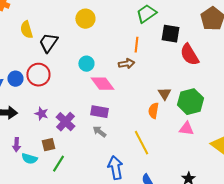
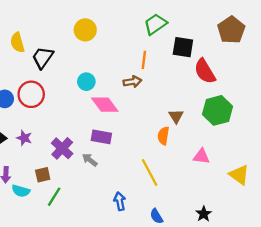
green hexagon: (190, 102) -> (217, 110), moved
purple star: (41, 114) -> (24, 138), moved
gray arrow: (99, 132) -> (90, 160), moved
blue arrow: (115, 168) -> (120, 201), size x0.7

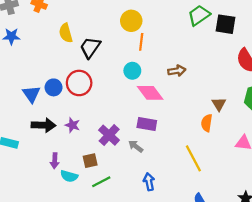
black square: (183, 47) -> (226, 24), moved
orange line: (144, 60) -> (141, 42), moved
green line: (54, 197) -> (101, 182), turned 30
blue arrow: (120, 201) -> (149, 182), moved

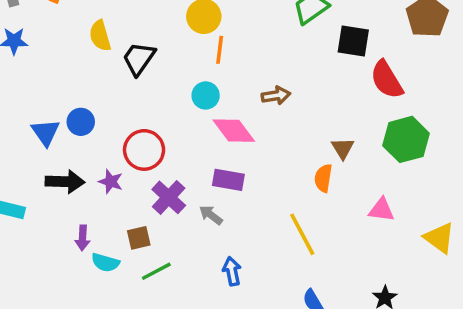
black square: (226, 24) -> (353, 41), moved
red circle: (79, 83) -> (144, 150), moved

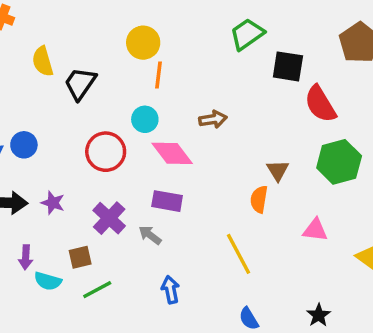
red circle: (144, 150) -> (106, 152), moved

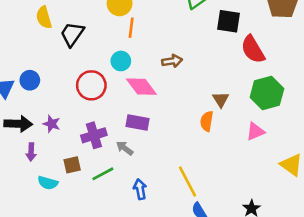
purple cross: (109, 218) -> (94, 135), turned 30
pink triangle: (315, 230) -> (255, 131), moved, turned -30
yellow line: (239, 254) -> (187, 181), moved
purple arrow: (26, 257) -> (31, 152), moved
green line: (97, 290) -> (103, 174), moved

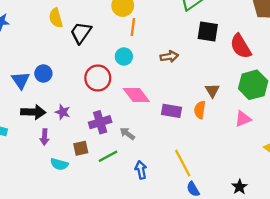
black square: (228, 21) -> (208, 32), moved
pink diamond: (141, 87) -> (136, 95), moved
purple rectangle: (137, 123) -> (171, 111), moved

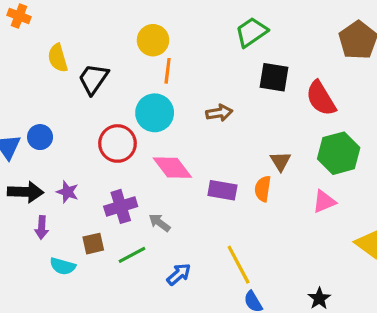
cyan circle: (124, 56) -> (155, 113), size x1.5
blue arrow: (141, 170) -> (179, 274), turned 60

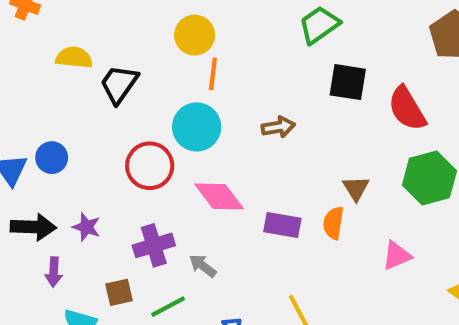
yellow semicircle: (58, 58) -> (74, 58), turned 112
pink triangle: (324, 202) -> (397, 256), moved

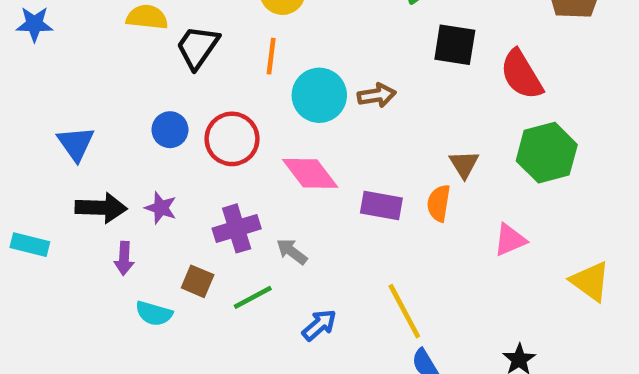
orange line: (213, 74) -> (271, 56), moved
cyan circle: (197, 127) -> (319, 95), moved
blue circle: (52, 158) -> (170, 130), moved
brown square: (119, 292) -> (198, 281), turned 36

